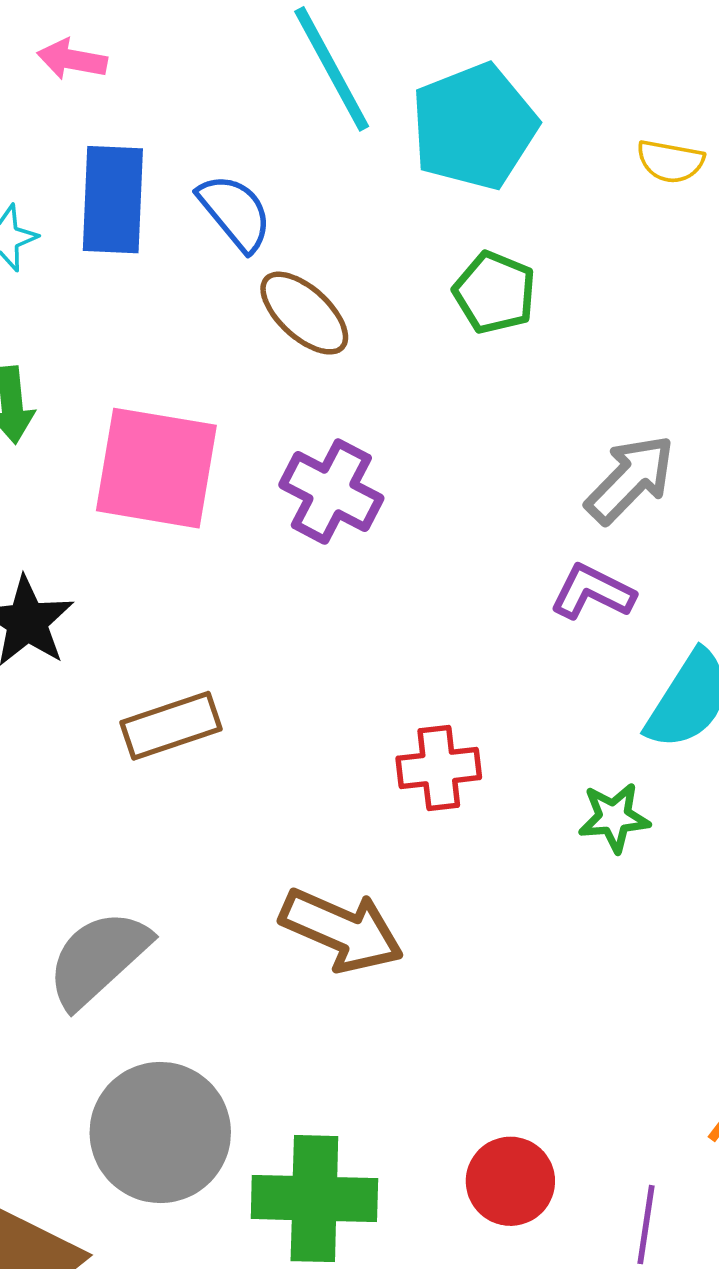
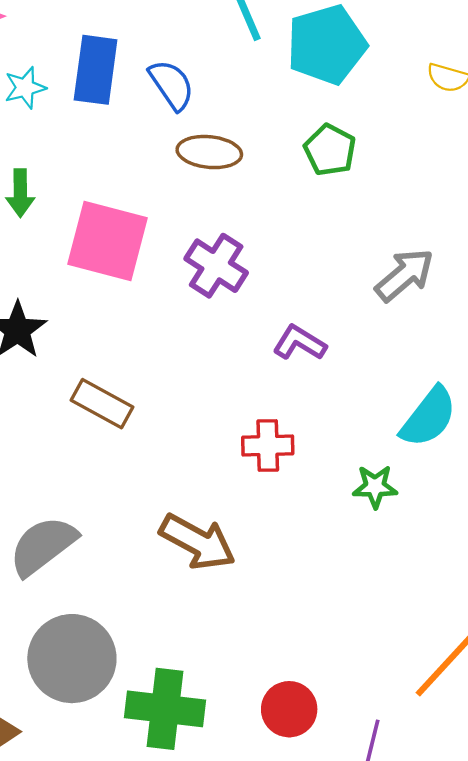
brown ellipse: (304, 313) -> (209, 152), turned -42
purple L-shape: (593, 592) -> (299, 343), moved
brown rectangle: (171, 726) -> (102, 404), turned 42

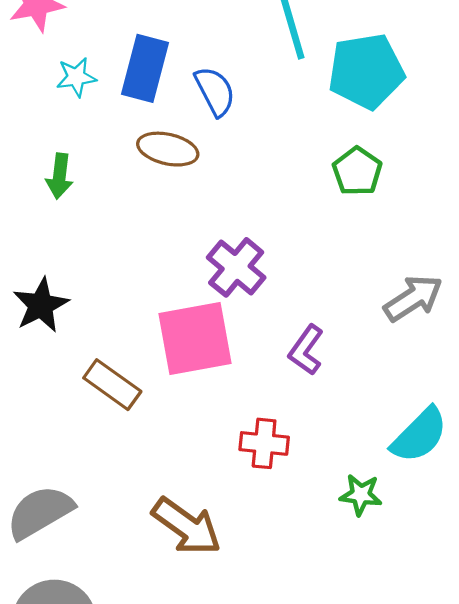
brown ellipse: (209, 152) -> (168, 149), moved
pink square: (108, 241) -> (195, 338), moved, turned -32
purple L-shape: (299, 343) -> (306, 350), turned -93

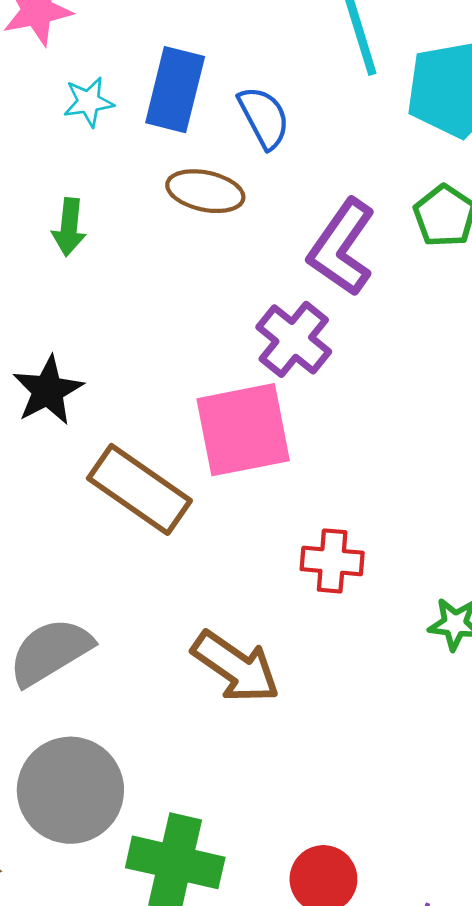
purple L-shape: (306, 350) -> (342, 247), moved, size x1.5
brown rectangle: (112, 385) -> (139, 489), size x1.4

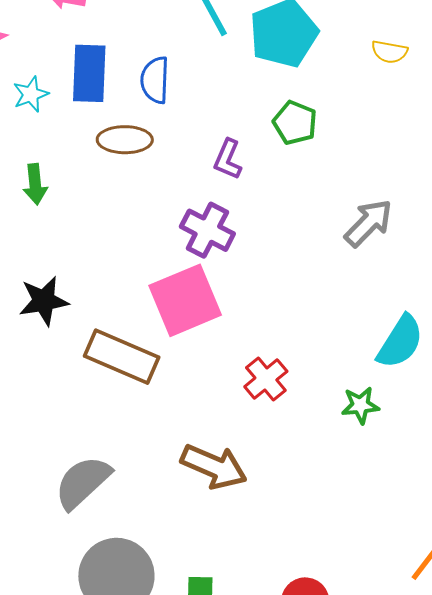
blue semicircle: (264, 117) -> (155, 80), turned -138
purple L-shape: (342, 247) -> (228, 159), size x0.6
black star: (48, 390) -> (44, 301), turned 30
red cross: (332, 561) -> (266, 379), turned -33

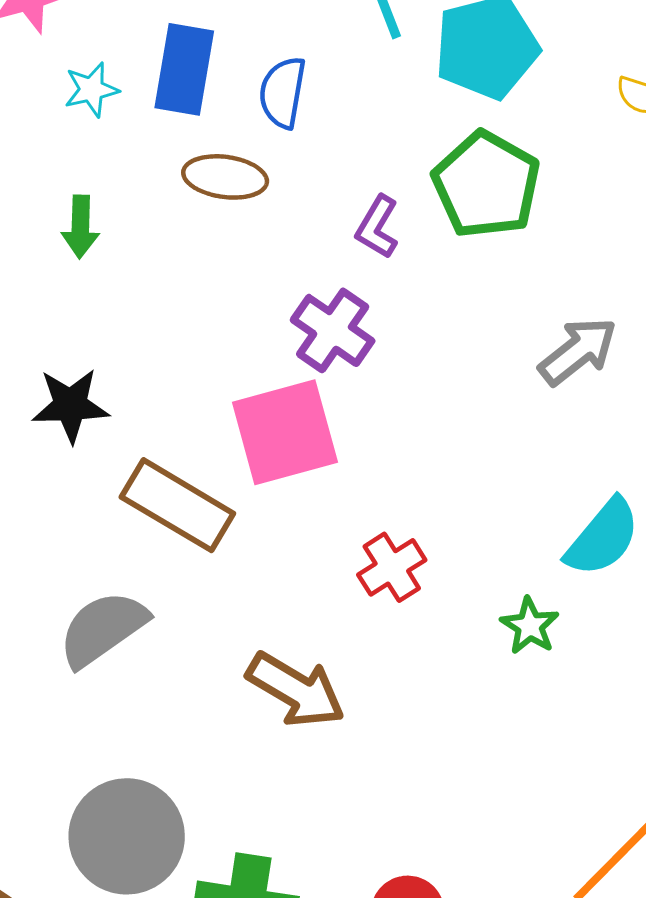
green pentagon: (295, 123) -> (486, 185), size x1.6
green star: (360, 405) -> (530, 626), turned 30
gray semicircle: (83, 482) -> (103, 629), moved

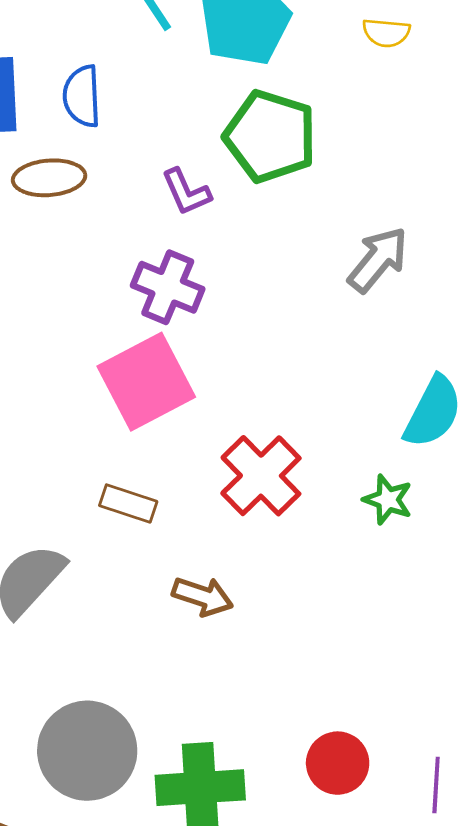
purple L-shape: (377, 227) -> (186, 192), turned -42
brown rectangle: (177, 505) -> (128, 503), moved, size x0.6
red cross: (392, 567) -> (261, 476), size x1.4
brown arrow: (296, 690) -> (203, 596), size x0.7

